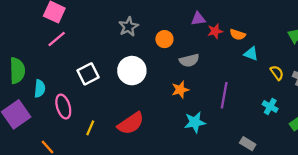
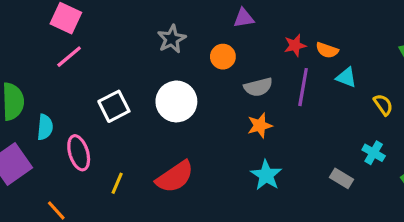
purple triangle: (198, 19) -> (244, 18), moved
orange star: (180, 90) -> (260, 126), moved
purple line: (224, 95) -> (303, 87), moved
cyan star: (195, 122) -> (266, 175), turned -30
gray rectangle: (248, 144) -> (342, 178), moved

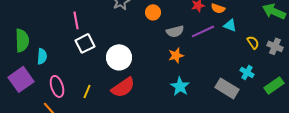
pink line: (69, 57) -> (76, 20), moved, turned -60
purple line: (303, 87) -> (203, 31), turned 55
white circle: (176, 101) -> (119, 57), moved
pink ellipse: (79, 153) -> (57, 86), moved
gray rectangle: (342, 178) -> (227, 88), size x1.6

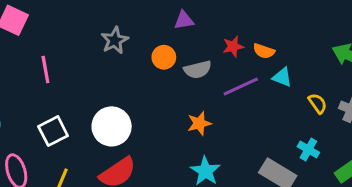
gray semicircle: (175, 31) -> (198, 70), moved
white square: (85, 43) -> (53, 131), moved

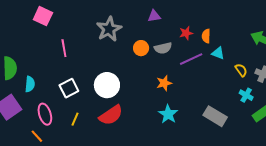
gray star: (115, 40) -> (109, 29), size x1.4
orange semicircle: (264, 51) -> (206, 36), turned 72
orange circle: (164, 57) -> (141, 48), moved
cyan cross: (308, 150) -> (246, 95), moved

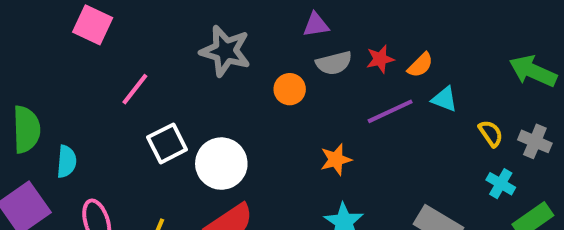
gray star: (109, 29) -> (225, 51), turned -30
orange semicircle: (206, 36) -> (420, 65), turned -136
pink line: (64, 48) -> (135, 89), turned 48
gray semicircle: (163, 48) -> (334, 63), moved
white square: (69, 88) -> (167, 143), moved

